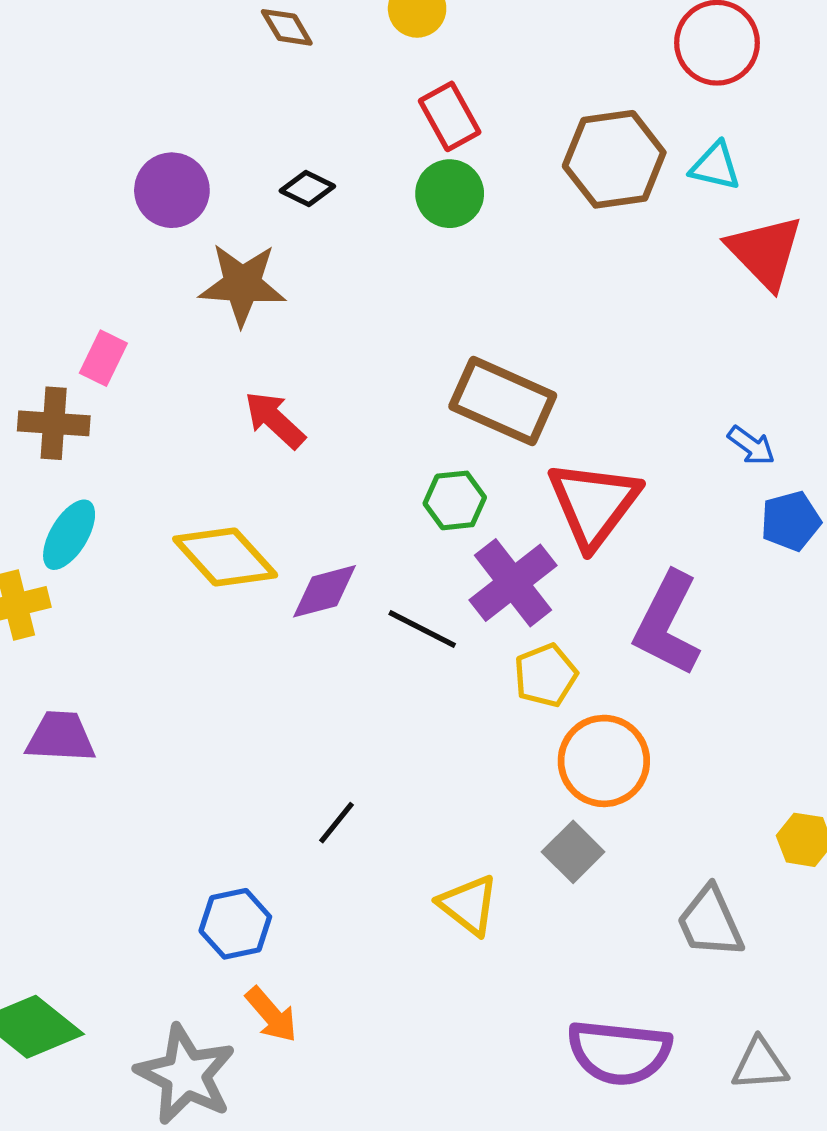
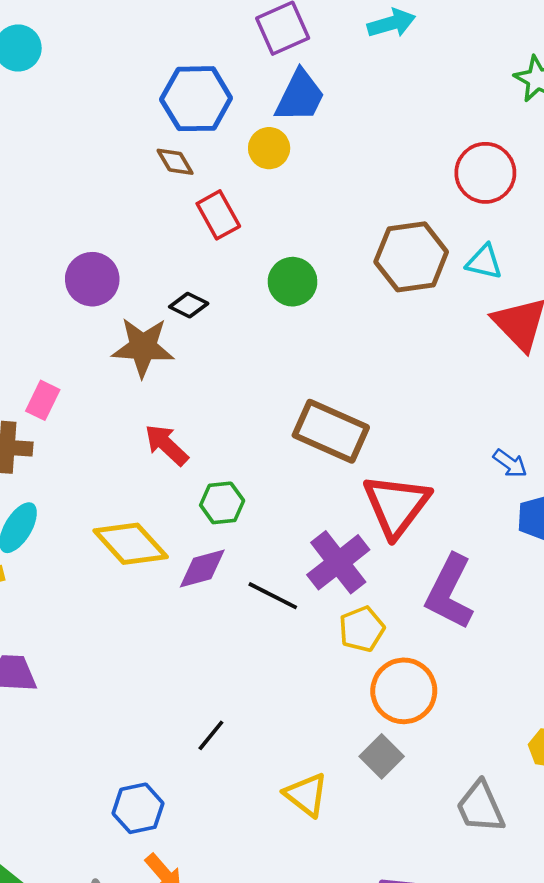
red rectangle: (450, 116) -> (218, 215), moved
black diamond: (307, 188) -> (189, 305), moved
green hexagon: (455, 500) -> (222, 503), moved

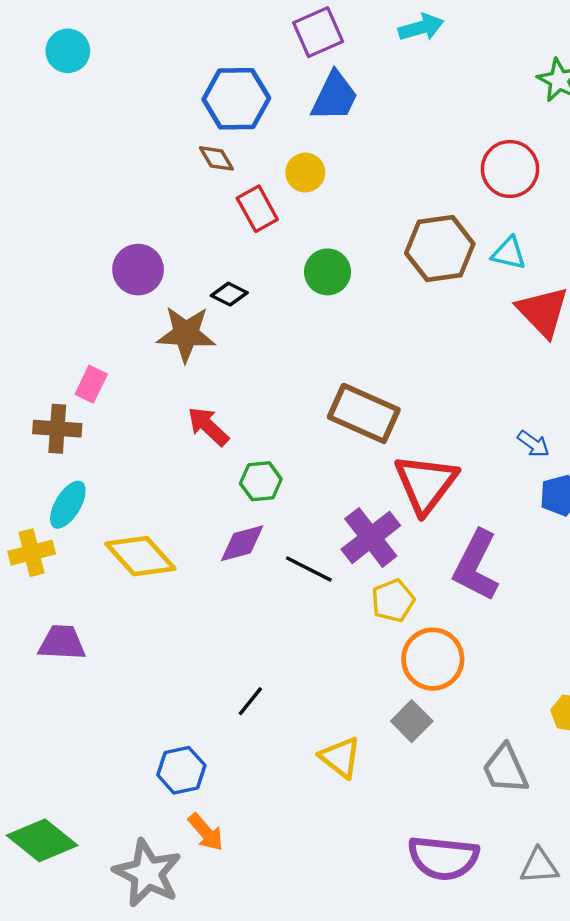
yellow circle: (269, 148) -> (305, 172), moved
yellow diamond: (131, 544) -> (140, 556), moved

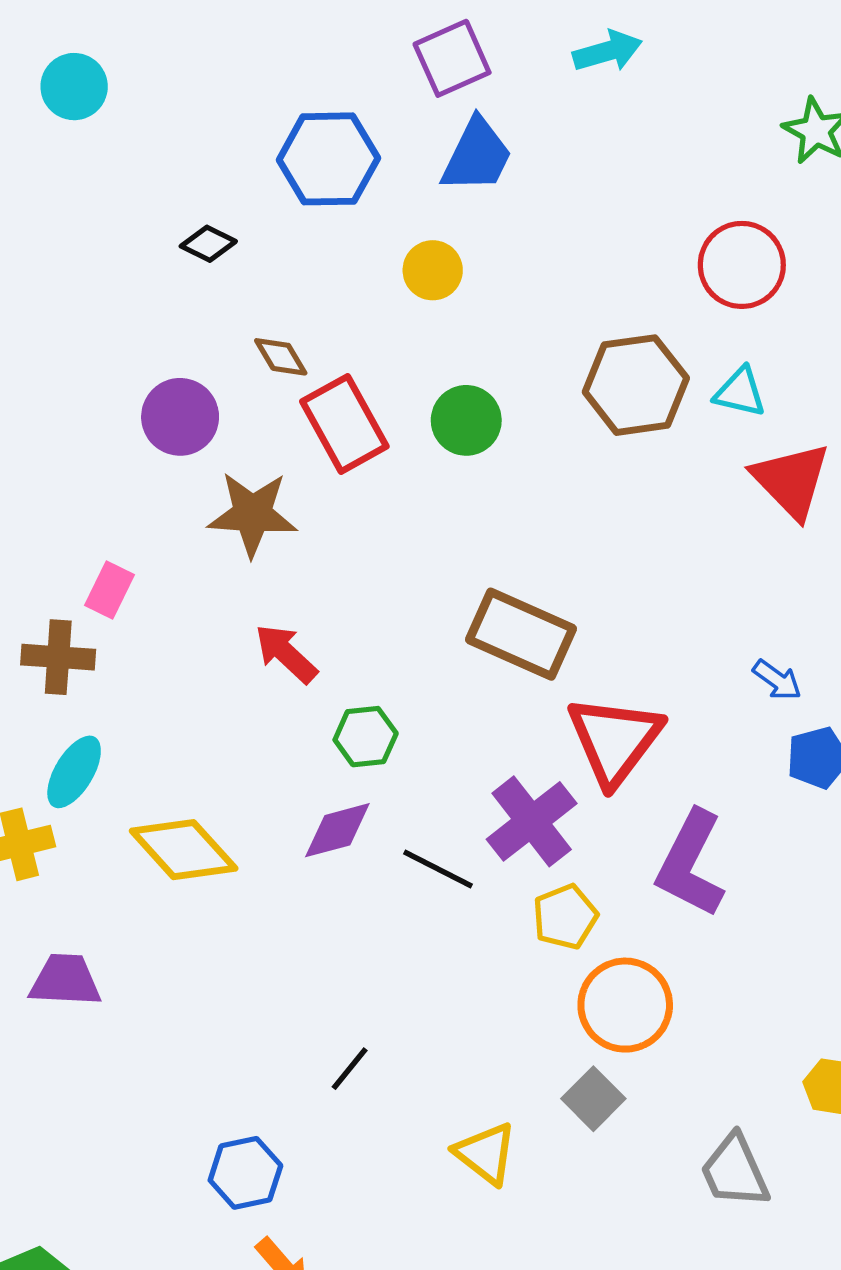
brown diamond: (216, 158) -> (281, 357), moved
red rectangle: (257, 209) -> (344, 424), moved, size x1.4
black diamond: (229, 294) -> (208, 244), moved

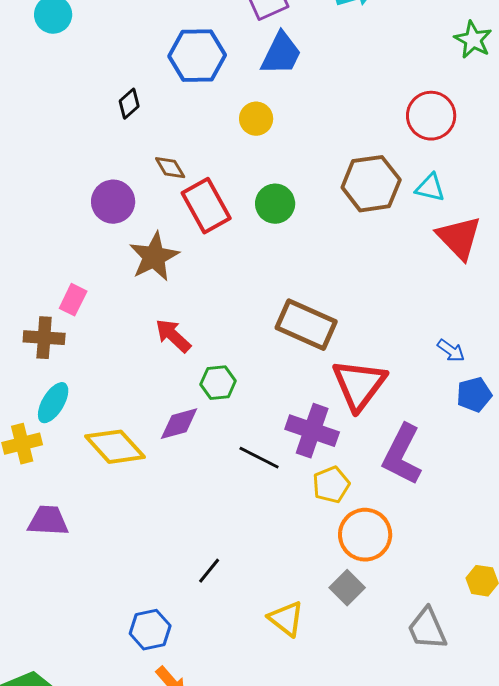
black diamond: (208, 244) -> (129, 104), turned -68
brown star: (252, 514) -> (154, 257), turned -30
purple cross: (532, 821) -> (312, 431), turned -33
purple diamond: (337, 830) -> (179, 424), moved

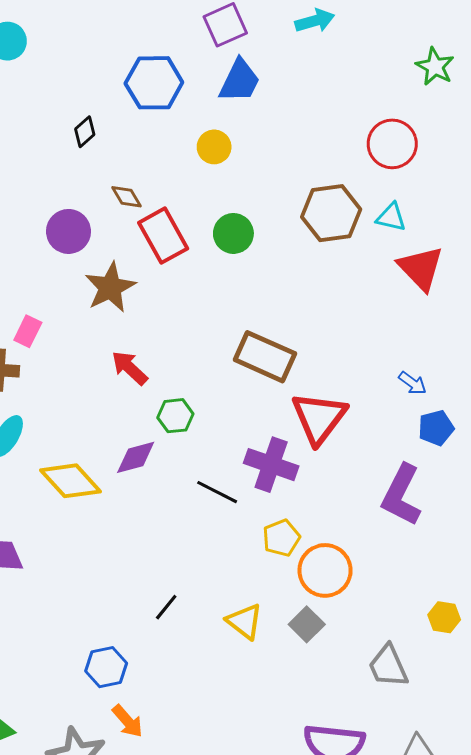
purple L-shape: (402, 455) -> (401, 495), moved
yellow pentagon: (331, 485) -> (281, 538), moved
yellow triangle: (286, 619) -> (245, 621), moved

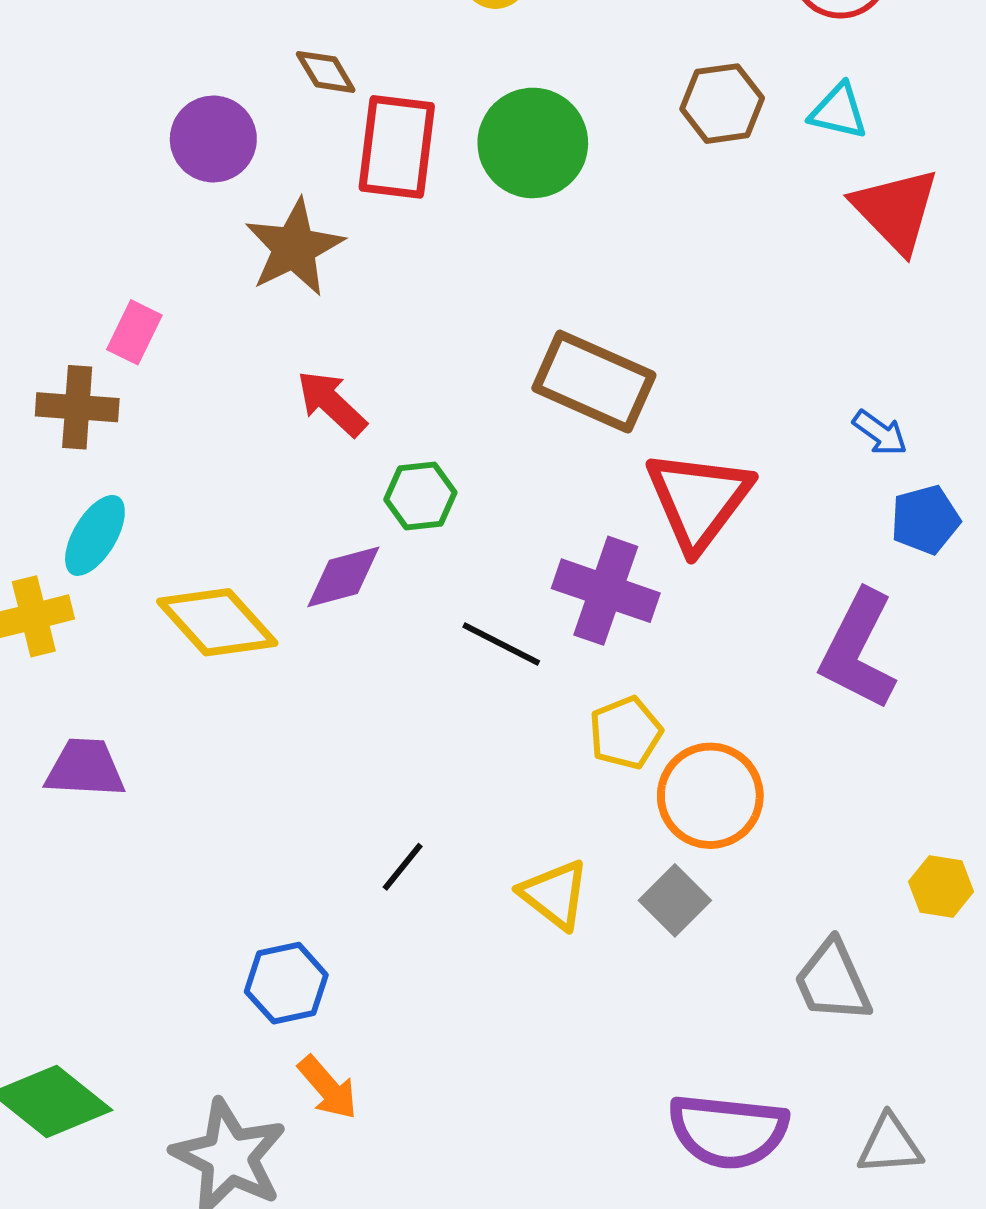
brown hexagon: (331, 213) -> (722, 104), size x0.7
green circle: (233, 233) -> (533, 143), size x1.4
red rectangle: (163, 236) -> (397, 147), turned 36

